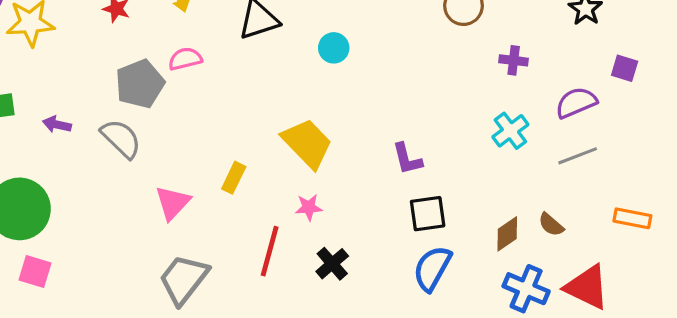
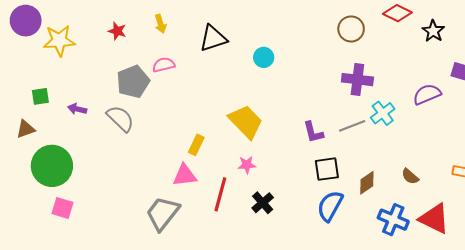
purple cross: (514, 60) -> (357, 80), moved, size x1.6
gray line: (578, 156) -> (352, 126), moved
pink triangle: (173, 203) -> (185, 175), moved, turned 40
brown diamond: (507, 234) -> (367, 183), moved

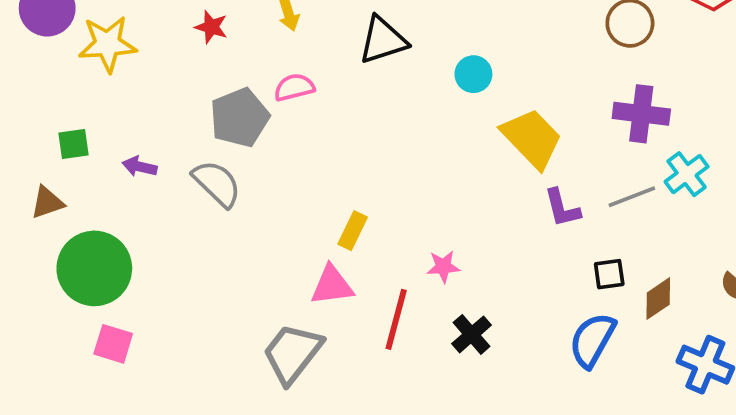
yellow trapezoid: (246, 122) -> (532, 138), moved
black square: (327, 169) -> (609, 274), moved, size x0.7

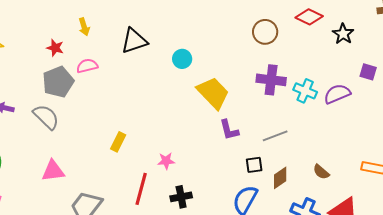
red star: (211, 27) -> (55, 48), moved
cyan cross: (687, 174) -> (305, 91), moved, turned -30
gray line: (632, 197) -> (275, 136), moved
pink triangle: (332, 285) -> (53, 171), moved
black cross: (472, 334) -> (181, 197), turned 30

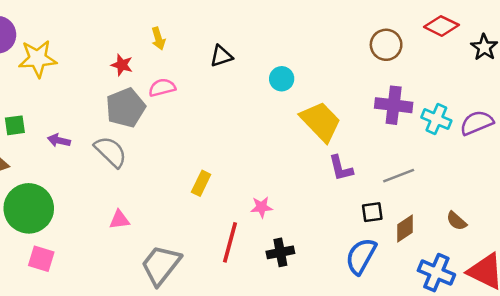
black triangle: (134, 41) -> (221, 56), size x0.7
pink triangle: (53, 171) -> (119, 220), size x0.7

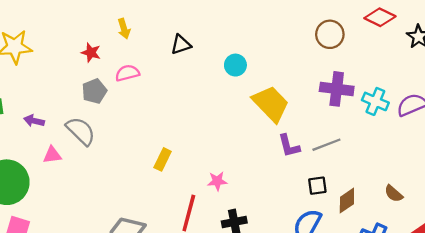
gray pentagon: (126, 108) -> (94, 91), size x0.7
gray line: (399, 176) -> (326, 145), moved
pink triangle: (119, 220) -> (52, 155), moved

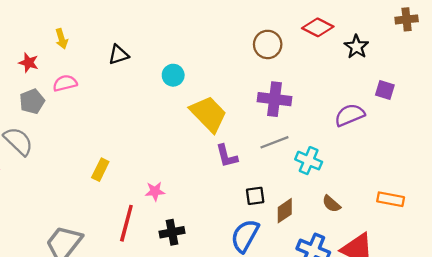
cyan cross: (375, 101) -> (309, 161), moved
gray line: (326, 145) -> (274, 142), moved

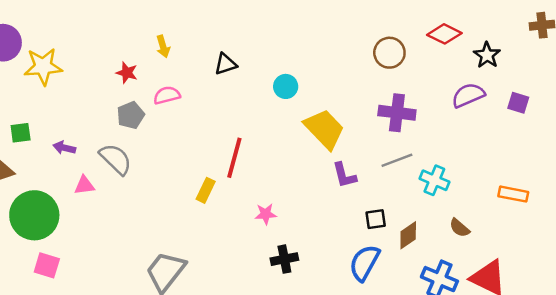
purple semicircle: (350, 115) -> (468, 95), moved
orange rectangle: (391, 199) -> (513, 194), moved
red line: (126, 223) -> (234, 158), moved

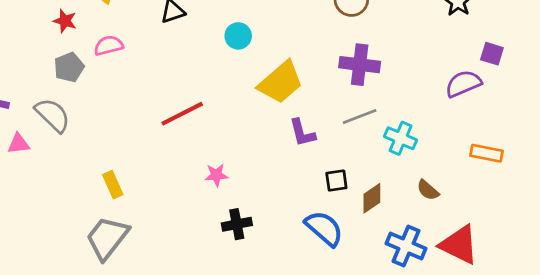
purple semicircle: (468, 95) -> (463, 84), moved
yellow trapezoid: (324, 129) -> (280, 82), turned 93
red line: (234, 158) -> (182, 114), turned 48
yellow rectangle: (206, 190) -> (113, 185), moved, turned -50
blue semicircle: (364, 263) -> (324, 228), turned 102

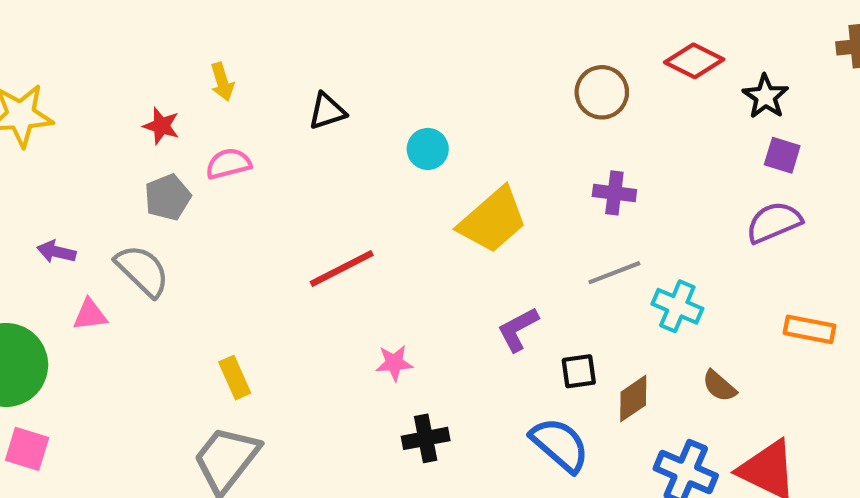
purple square: (492, 54) -> (782, 155), moved
purple cross: (360, 65) -> (614, 193), size x0.7
purple L-shape: (302, 133) -> (518, 329), moved, turned 76

